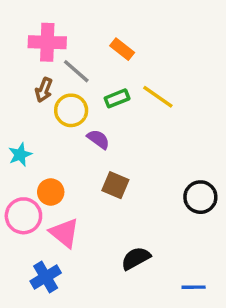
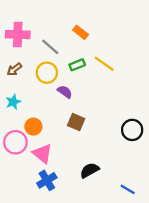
pink cross: (47, 42) -> (18, 35), moved
brown arrow: (44, 90) -> (14, 69), moved, turned 32
blue cross: (46, 277) -> (47, 180), moved
blue line: (194, 287) -> (128, 189), turned 32

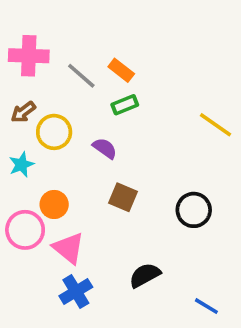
orange rectangle: (81, 32) -> (121, 70), moved
yellow line: (104, 64) -> (215, 125), moved
yellow circle: (47, 73) -> (54, 132), moved
black circle: (132, 130) -> (194, 210), moved

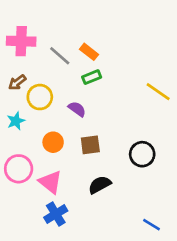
brown square: (123, 197) -> (90, 145), turned -30
orange circle: (54, 204) -> (53, 142), moved
black semicircle: (145, 275) -> (100, 185), moved

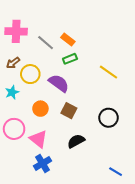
yellow line: (158, 92) -> (109, 72), moved
purple semicircle: (77, 109) -> (59, 83), size x1.5
brown square: (90, 145) -> (69, 111), turned 35

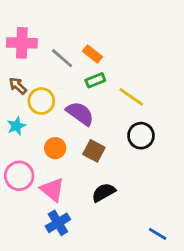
brown arrow: (13, 63) -> (18, 86), turned 80
yellow line: (109, 72) -> (131, 97), moved
black circle: (109, 118) -> (141, 136), moved

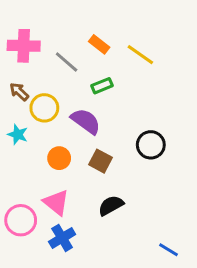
orange rectangle: (93, 54) -> (99, 44), moved
yellow line: (131, 97) -> (140, 55), moved
cyan star: (16, 126) -> (18, 134), turned -30
pink circle: (19, 176) -> (21, 220), moved

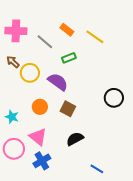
cyan star: (18, 134) -> (12, 117), moved
black circle: (151, 145) -> (114, 98), moved
blue line: (169, 250) -> (97, 169), moved

